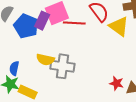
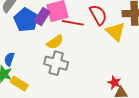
yellow semicircle: (45, 59) -> (55, 42), moved, turned -54
red star: (117, 83) -> (114, 83), moved

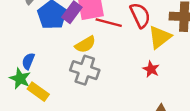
yellow triangle: (116, 32) -> (160, 37), turned 35
red star: (114, 83) -> (151, 69), moved

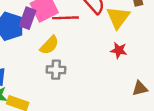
gray cross: (85, 70) -> (56, 70), size x0.7

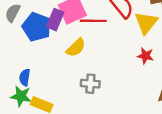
gray cross: (56, 70) -> (90, 84), moved

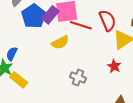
gray cross: (90, 84) -> (78, 78), moved

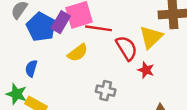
red semicircle: (107, 20) -> (127, 48), moved
blue semicircle: (12, 54) -> (31, 68), moved

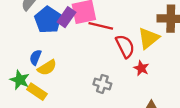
yellow semicircle: (78, 53) -> (47, 68), moved

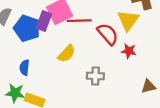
yellow semicircle: (47, 68) -> (67, 54), moved

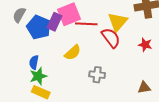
yellow triangle: (128, 20) -> (118, 22), moved
red star: (129, 51) -> (145, 45), moved
green star: (15, 93) -> (38, 76), moved, turned -30

